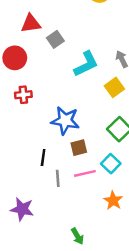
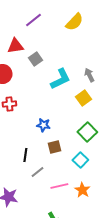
blue star: (65, 121) -> (43, 125), size x0.6
pink line: (85, 173) -> (59, 186), moved
gray line: (58, 178) -> (37, 172), turned 56

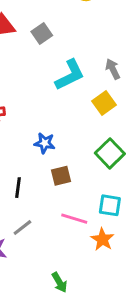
gray square: (35, 59) -> (42, 33), moved
cyan square: (80, 160) -> (110, 205), moved, turned -35
gray line: (37, 172) -> (22, 228), moved
pink line: (59, 186) -> (74, 219), moved, turned 30

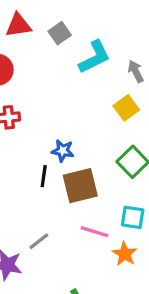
cyan L-shape: (70, 75) -> (95, 57), moved
brown square: (61, 176) -> (80, 186), size x1.6
black line: (18, 188) -> (44, 176), moved

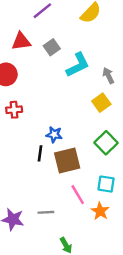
pink line: (95, 232) -> (78, 195), turned 42
gray line: (39, 241) -> (46, 212), moved, turned 35

